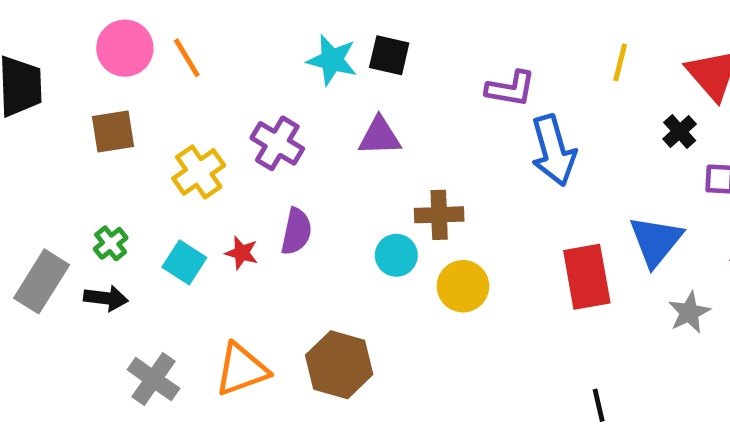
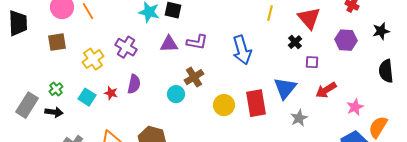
purple L-shape: (511, 89) -> (197, 42), moved
brown cross: (439, 215) -> (194, 77), turned -30
yellow circle: (463, 286) -> (224, 105), moved

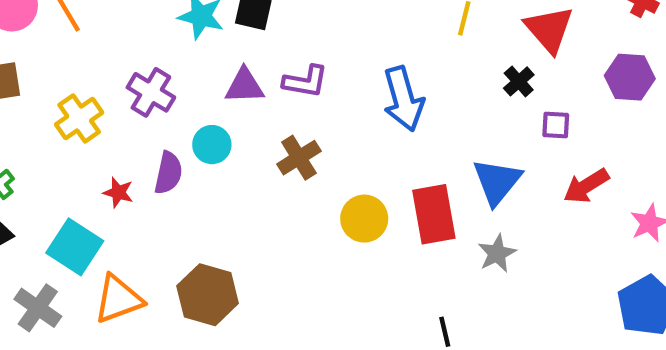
cyan circle: (176, 94) -> (212, 145), moved
cyan square: (87, 97) -> (75, 247), moved, size x1.4
gray star: (299, 118) -> (497, 253), moved

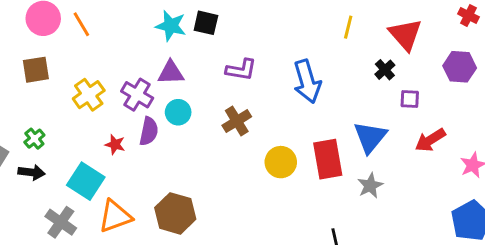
purple triangle: (245, 86) -> (171, 73), moved
purple cross: (151, 92) -> (137, 95), moved

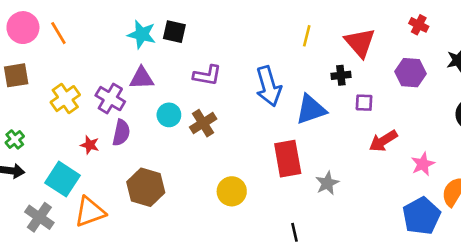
black cross: (385, 70) -> (341, 75), turned 36
cyan circle: (178, 112) -> (169, 115), moved
blue triangle: (370, 137) -> (311, 109), moved, turned 32
yellow circle: (281, 162) -> (232, 191), moved
brown hexagon: (175, 213) -> (146, 187), moved

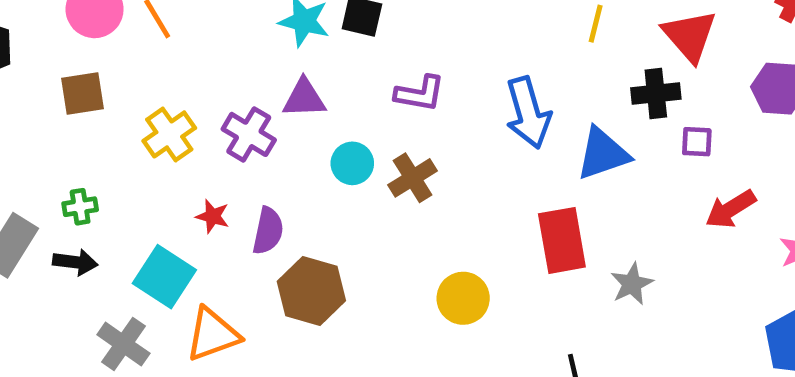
black cross: (341, 75) -> (656, 93), size x1.4
purple semicircle: (121, 133) -> (268, 231), moved
green cross: (15, 139) -> (80, 207), turned 30

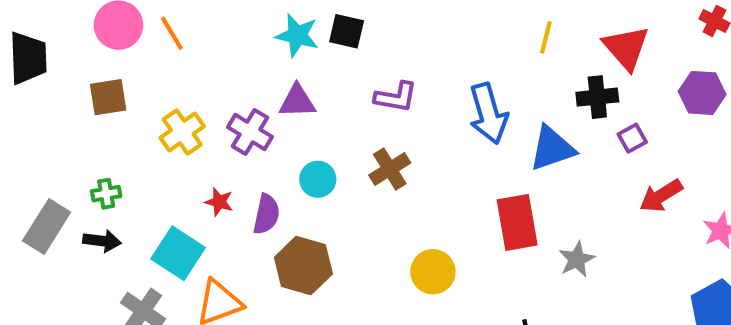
purple square: (697, 142) -> (632, 138), turned -32
cyan circle: (352, 163) -> (318, 179), moved

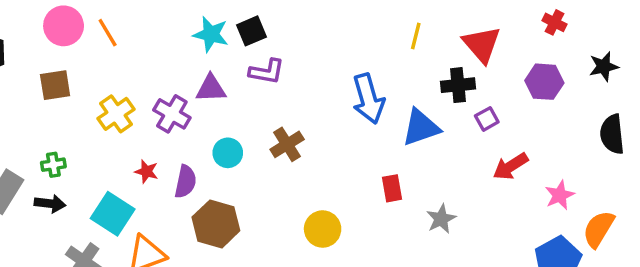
black square: (347, 31) -> (251, 31), turned -36
purple L-shape: (396, 97) -> (267, 72), moved
red rectangle: (517, 222) -> (392, 188), size x0.6

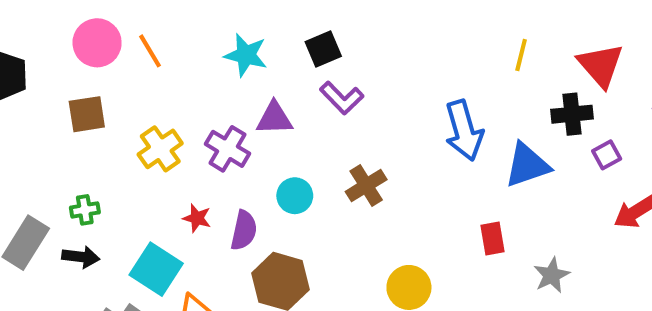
cyan star: (211, 34) -> (246, 55), moved
purple L-shape: (267, 72) -> (342, 98), turned 36

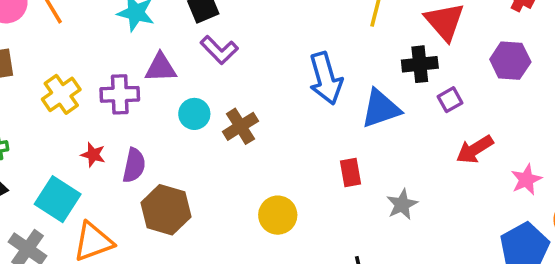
purple cross: (227, 149) -> (120, 94), turned -33
cyan circle: (295, 196) -> (194, 114), moved

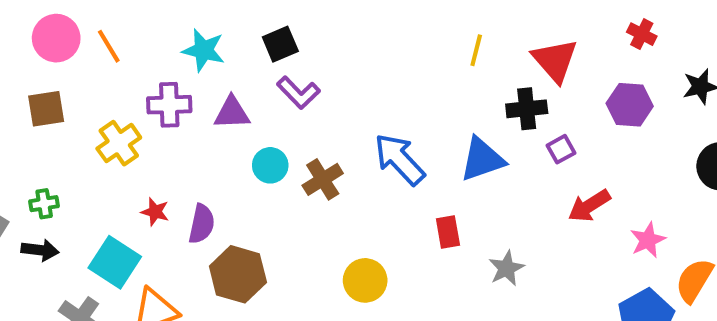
blue arrow: (326, 78) -> (399, 159), moved, turned 153
purple cross: (120, 94) -> (169, 105), moved

